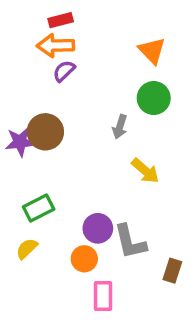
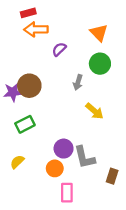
red rectangle: (61, 20) -> (28, 13), moved
purple semicircle: (64, 71) -> (59, 49), moved
green rectangle: (39, 208) -> (25, 124), moved

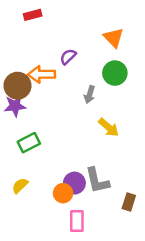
orange arrow: (36, 29) -> (42, 74), moved
brown circle: (29, 86) -> (17, 86), moved
purple circle: (64, 149) -> (74, 183), moved

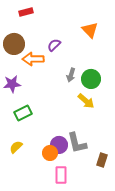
green circle: (115, 73) -> (91, 79), moved
brown circle: (17, 86) -> (14, 44), moved

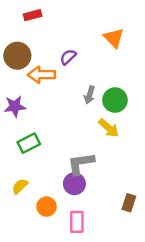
gray L-shape: (77, 143) -> (81, 163), moved, turned 95
orange circle: (50, 153) -> (47, 207), moved

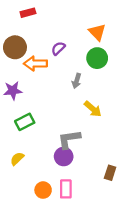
green circle: (115, 100) -> (97, 58), moved
orange circle: (47, 207) -> (43, 190), moved

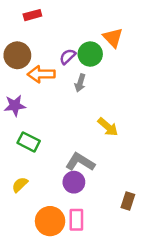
green circle: (97, 58) -> (90, 54), moved
gray arrow: (77, 81) -> (80, 83), moved
green rectangle: (25, 122) -> (29, 142), turned 54
gray L-shape: (69, 139) -> (80, 162), turned 40
orange circle: (43, 190) -> (50, 221), size x1.5

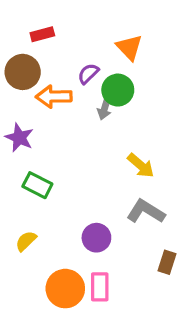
red rectangle: (32, 15) -> (42, 34), moved
orange triangle: (113, 38) -> (129, 47), moved
green circle: (90, 54) -> (118, 90), moved
purple star: (15, 106) -> (19, 138), turned 30
gray L-shape: (80, 162) -> (146, 211), moved

